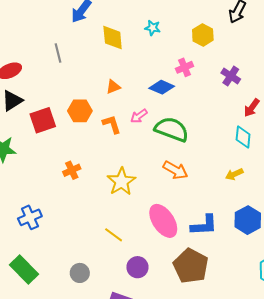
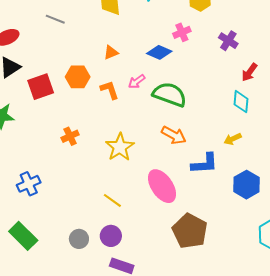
gray line: (58, 53) -> (55, 19), turned -54
blue L-shape: (204, 225) -> (205, 164), moved
purple circle: (137, 267) -> (111, 236), moved

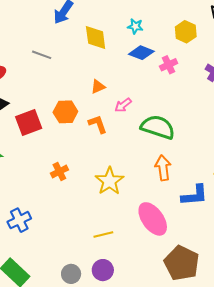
blue diamond: (159, 52) -> (141, 53), moved
pink arrow: (137, 81) -> (123, 105), moved
orange arrow: (174, 135) -> (163, 168), turned -125
yellow line: (112, 200) -> (103, 235), turned -48

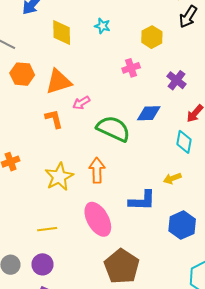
blue diamond: (141, 53) -> (149, 113), moved, turned -30
orange triangle: (98, 87) -> (58, 82), size x1.8
orange hexagon: (65, 112) -> (22, 74), moved
orange arrow: (163, 168) -> (97, 170), moved

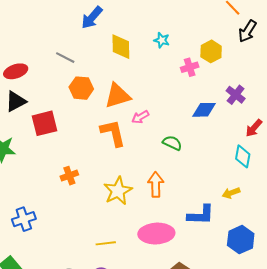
pink cross: (131, 68) -> (190, 67), moved
blue diamond: (149, 113) -> (204, 110), moved
orange L-shape: (54, 119) -> (113, 133), size x1.4
green semicircle: (113, 129) -> (172, 143), size x0.6
pink ellipse: (98, 219) -> (156, 234), turned -64

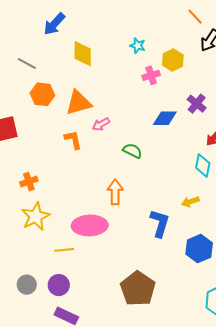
cyan star: (162, 40) -> (138, 46), moved
orange L-shape: (113, 133) -> (73, 140), size x0.7
yellow star: (118, 191) -> (36, 216), moved
blue L-shape: (201, 215) -> (160, 223), turned -76
pink ellipse: (156, 234) -> (90, 225), moved

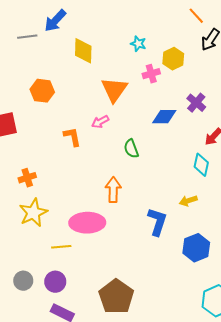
gray line: (27, 64) -> (27, 37), moved, turned -36
orange triangle: (79, 103) -> (114, 90), moved, turned -40
green semicircle: (132, 151) -> (131, 149), turned -138
brown pentagon: (138, 289) -> (116, 297), moved

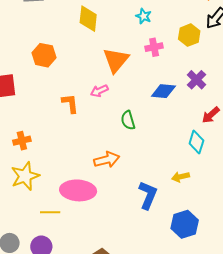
yellow hexagon: (173, 59) -> (189, 35), moved
orange arrow: (113, 190) -> (107, 160), turned 70

